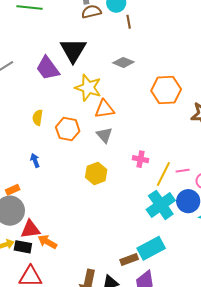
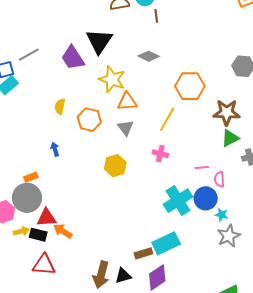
yellow line: (163, 174) -> (167, 119), moved

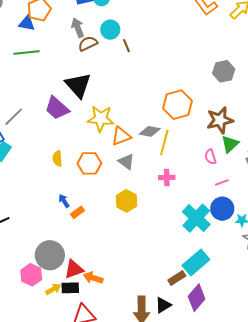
gray diamond: (149, 56) -> (150, 131), moved
pink line: (202, 168) -> (222, 182), moved
orange rectangle: (31, 177) -> (78, 212), moved
pink semicircle: (219, 179) -> (210, 157), moved

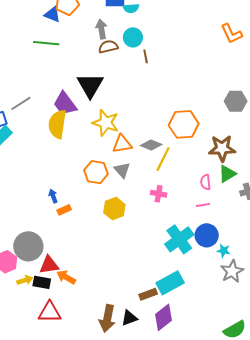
yellow semicircle: (57, 158) -> (57, 124), moved, size x1.8
orange hexagon: (89, 163) -> (96, 172), moved
pink line: (222, 182) -> (203, 205), moved

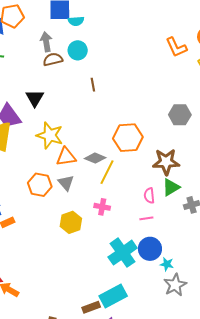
brown line: (146, 56) -> (93, 85), moved
black triangle: (90, 85) -> (35, 98), size x0.7
yellow hexagon: (114, 209) -> (71, 222), moved

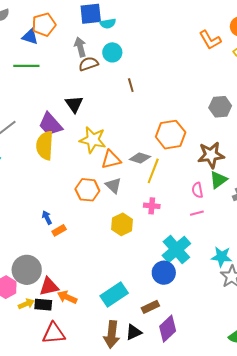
blue circle: (150, 249) -> (164, 273), moved
cyan star: (167, 264) -> (222, 257), size x1.5
cyan rectangle: (113, 296) -> (114, 294), moved

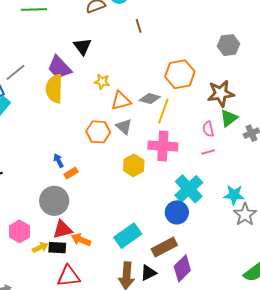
yellow star: (93, 140) -> (102, 82), size x0.6
pink cross: (152, 206) -> (163, 146), size x1.8
gray circle: (27, 270) -> (54, 201), moved
brown rectangle: (150, 307) -> (164, 247), size x1.4

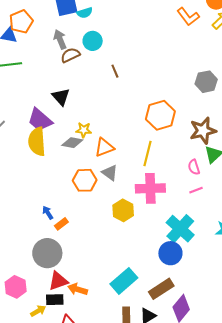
gray diamond: (150, 99) -> (72, 143), moved
yellow arrow: (40, 247) -> (38, 311), moved

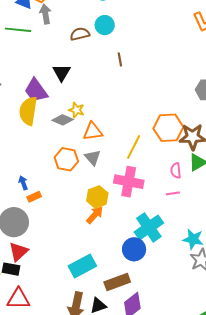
gray arrow: (60, 39) -> (45, 14), moved
orange hexagon: (160, 115) -> (168, 128), moved
red triangle: (58, 281) -> (18, 252), turned -35
orange arrow: (78, 289) -> (95, 215), moved, turned 102

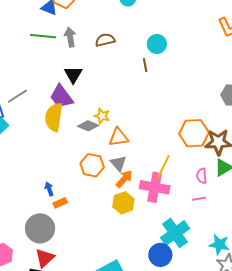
gray arrow: (45, 14) -> (70, 37), moved
cyan circle: (105, 25) -> (157, 44), moved
black triangle: (62, 73) -> (73, 75), moved
yellow line: (134, 147) -> (163, 167), moved
orange arrow: (95, 215) -> (124, 179), moved

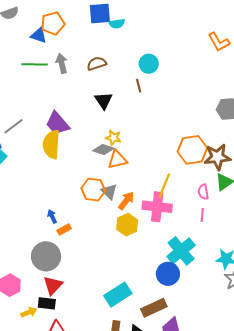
black triangle: (73, 75) -> (104, 101), moved
yellow star: (102, 116) -> (113, 138), moved
gray diamond: (88, 126) -> (103, 150), moved
gray triangle: (118, 163) -> (109, 192), moved
pink line: (199, 199) -> (202, 215), turned -72

